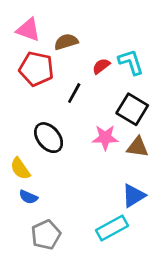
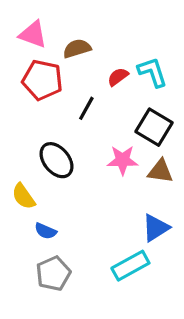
blue semicircle: (28, 197) -> (45, 231), moved

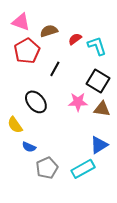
red semicircle: (118, 77) -> (75, 39), moved
red pentagon: (42, 80) -> (27, 51), turned 30
gray pentagon: (53, 273) -> (47, 168), moved

